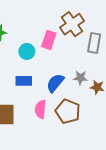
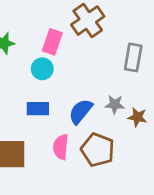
brown cross: (72, 24) -> (88, 21), moved
pink rectangle: (49, 40) -> (52, 42), moved

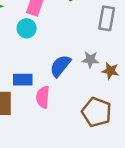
blue rectangle: (38, 109) -> (23, 80), moved
brown pentagon: (98, 150) -> (97, 112), moved

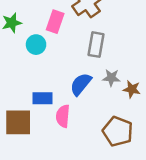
gray rectangle: (107, 18) -> (96, 45), moved
cyan circle: (27, 28) -> (36, 45), moved

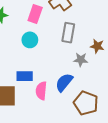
cyan circle: (36, 45) -> (30, 40), moved
blue semicircle: (81, 84) -> (64, 82), moved
brown star: (132, 89) -> (97, 46), moved

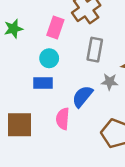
blue rectangle: (25, 76) -> (43, 83), moved
blue semicircle: (64, 82) -> (82, 96), moved

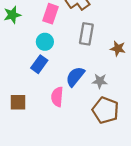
gray star: (110, 82) -> (100, 81), moved
blue rectangle: (43, 83) -> (39, 64), turned -54
brown square: (20, 125) -> (18, 102), size x0.7

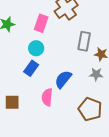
gray rectangle: (86, 34) -> (84, 41), moved
gray star: (100, 81) -> (96, 74), moved

